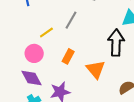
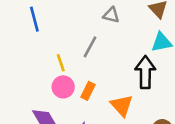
yellow line: (46, 32) -> (61, 63), turned -72
pink circle: (34, 53) -> (63, 87), moved

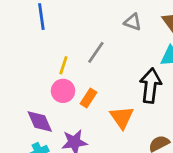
gray triangle: (111, 15) -> (133, 22), moved
yellow line: (61, 63) -> (63, 65), turned 30

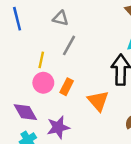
gray triangle: (133, 22) -> (61, 18), moved

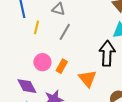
yellow line: (41, 60) -> (36, 27), moved

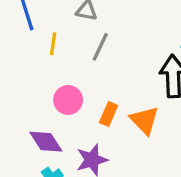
orange rectangle: (62, 66) -> (109, 114), moved

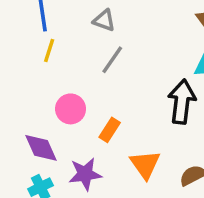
yellow line: (53, 44) -> (49, 50), moved
orange triangle: (144, 120) -> (145, 165), moved

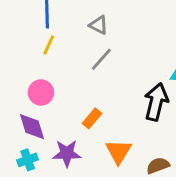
pink circle: (71, 109) -> (41, 92), moved

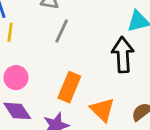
orange rectangle: (92, 118) -> (69, 87), size x1.5

